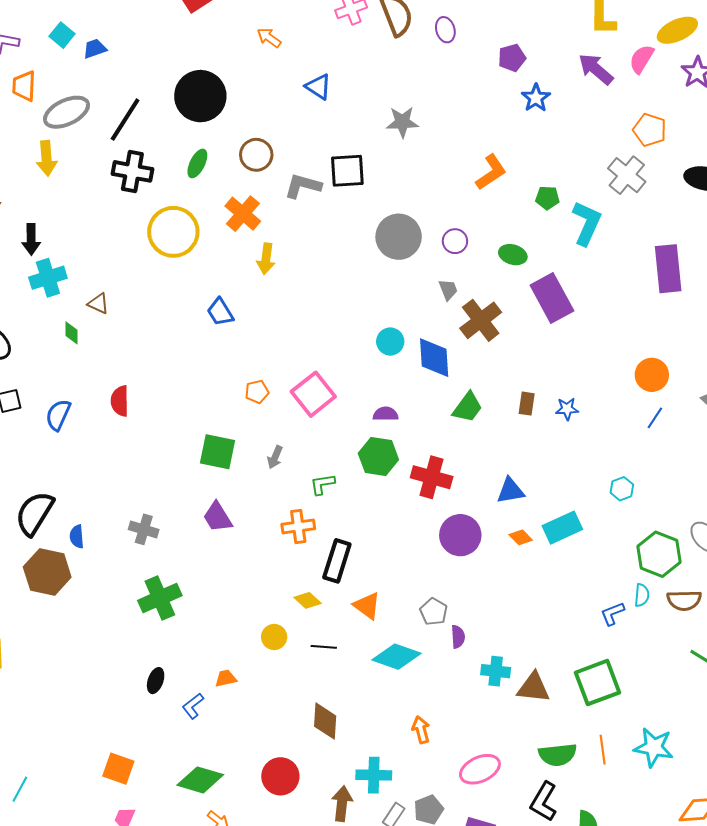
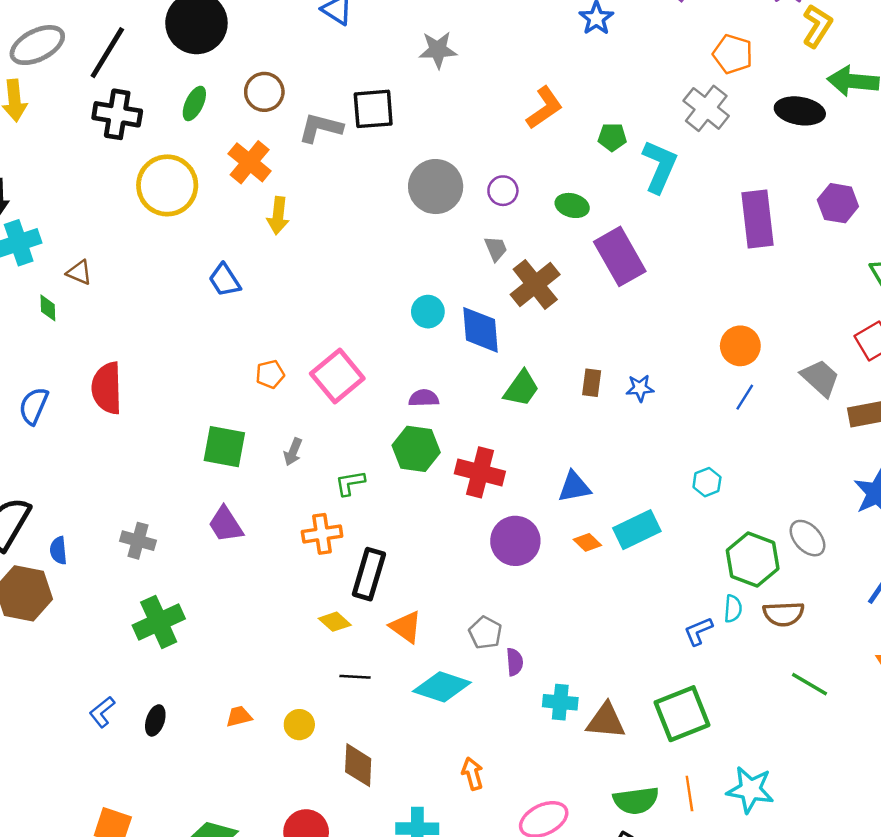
red semicircle: (120, 401) -> (107, 388), size x1.4
yellow circle: (274, 637) -> (299, 725), moved
blue L-shape: (193, 706) -> (102, 712), moved

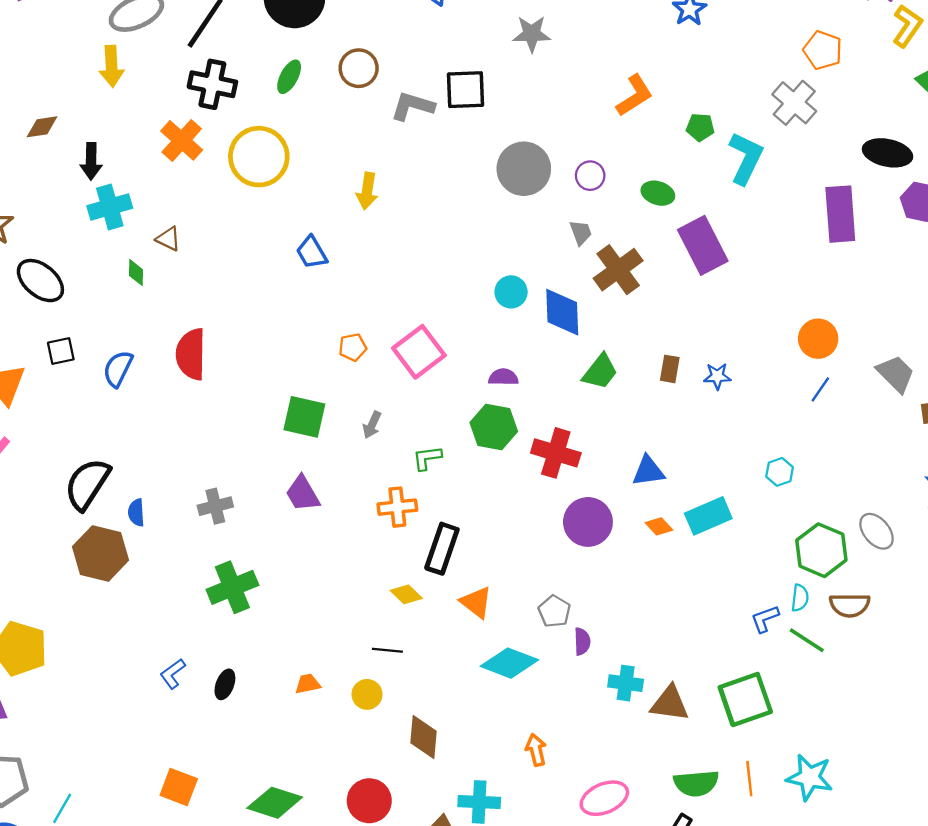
black ellipse: (800, 111) -> (887, 153), moved
orange cross: (250, 162) -> (182, 140), moved
gray cross: (138, 541) -> (215, 506), turned -32
black line: (355, 677) -> (387, 650), moved
green line: (810, 684) -> (807, 640), moved

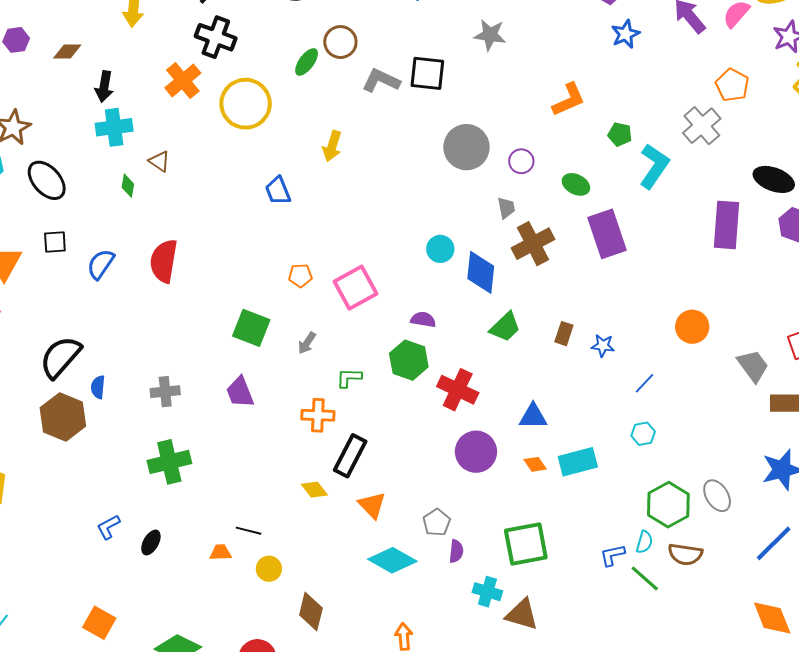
green ellipse: (289, 77) -> (307, 62), moved
blue line: (820, 389) -> (645, 383), moved
black line: (387, 650) -> (248, 531), moved
green square: (745, 699) -> (526, 544), moved

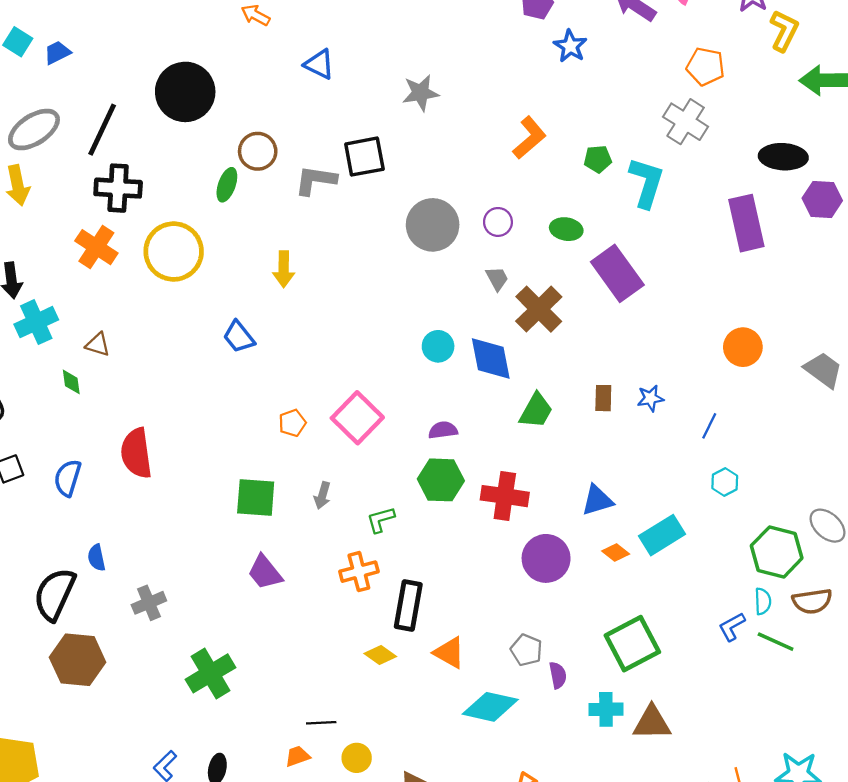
blue semicircle: (98, 387) -> (97, 558), moved
gray cross: (165, 392) -> (149, 603), moved

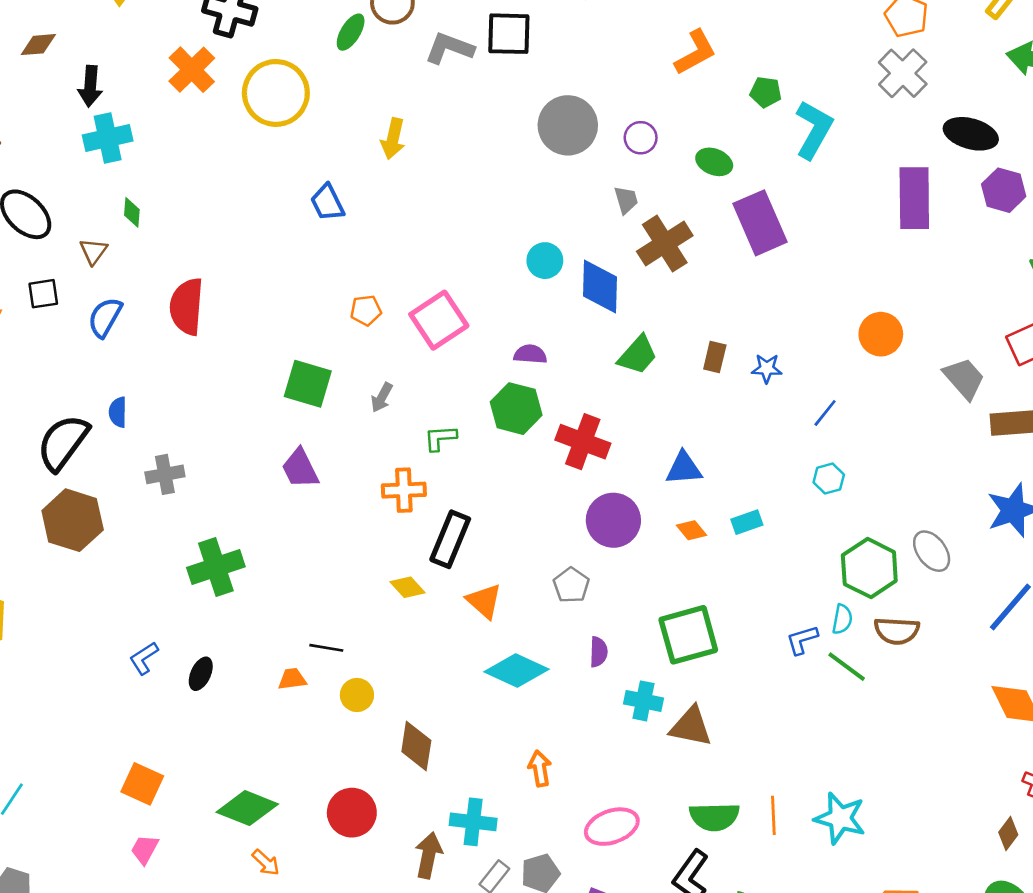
gray cross: (686, 122) -> (903, 73), moved
brown triangle: (98, 344) -> (93, 251), moved, turned 36
cyan rectangle: (662, 535) -> (747, 522), size x0.6
gray pentagon: (526, 650) -> (571, 585), moved

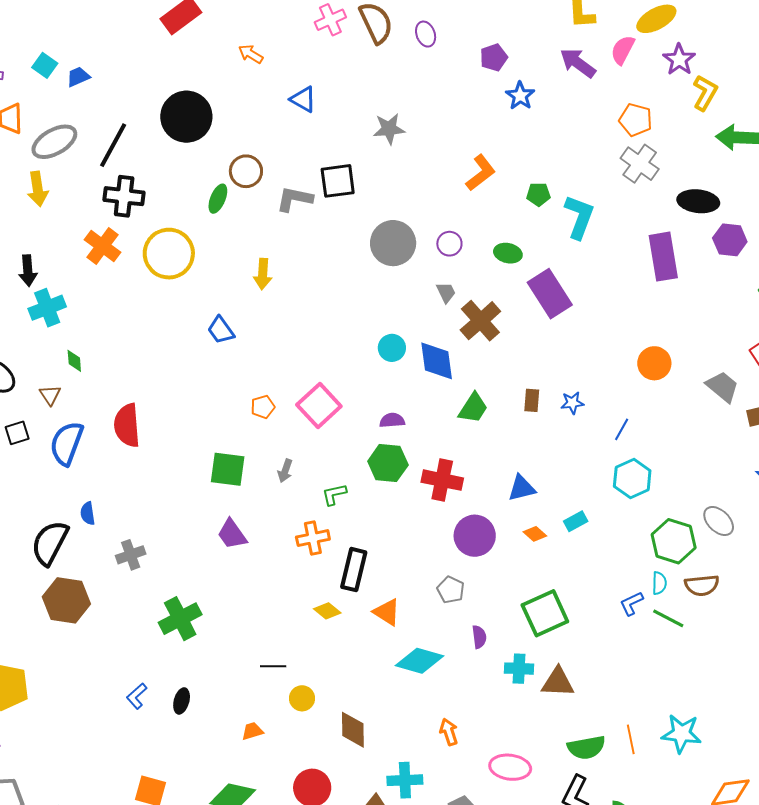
blue semicircle: (105, 317) -> (67, 443), size x1.4
cyan hexagon: (829, 479) -> (632, 479), size x1.6
orange trapezoid: (292, 679) -> (252, 731), moved
pink ellipse: (612, 827) -> (510, 767), turned 36

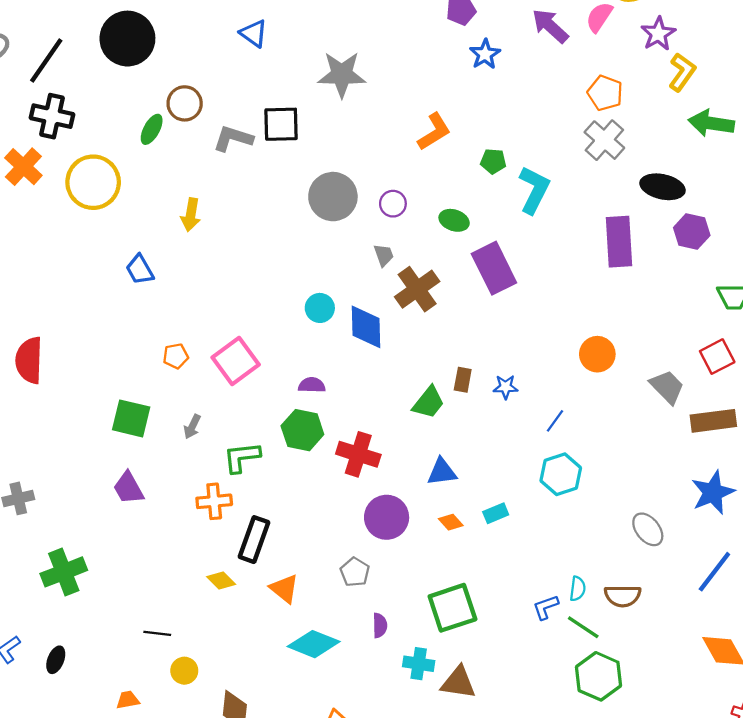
gray star: (389, 129) -> (342, 74), size x1.4
green trapezoid: (473, 408) -> (429, 402), moved
green L-shape: (334, 494) -> (242, 457), size x1.4
green hexagon: (674, 541) -> (599, 676), moved

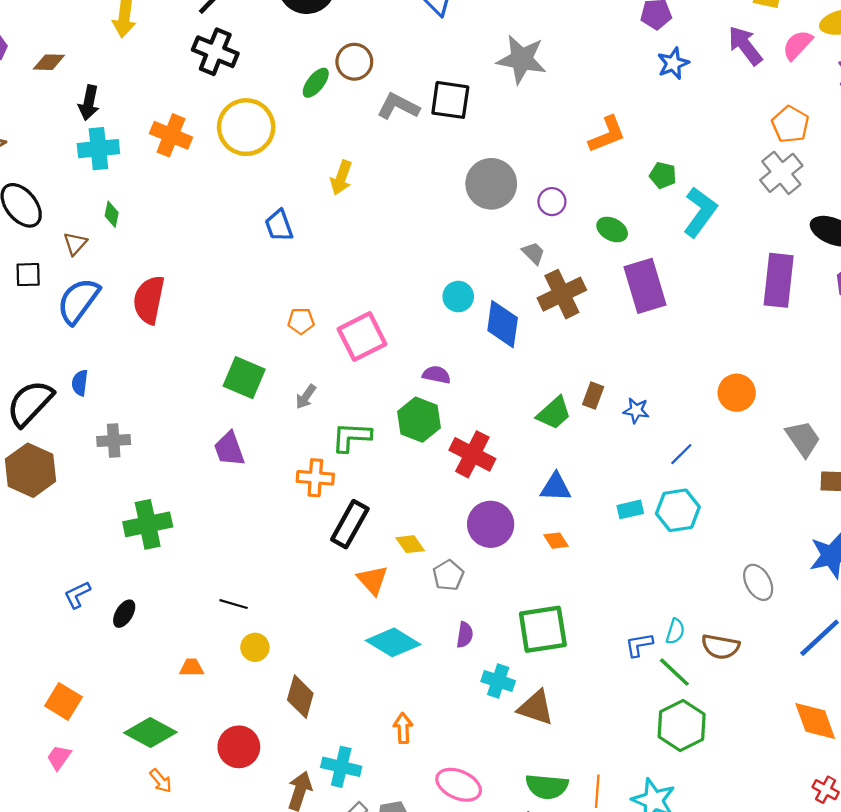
orange cross: (23, 167) -> (171, 135), moved, turned -30
gray trapezoid: (384, 255) -> (533, 253), turned -35
cyan rectangle: (496, 513) -> (630, 509), moved
yellow diamond: (221, 580) -> (410, 544), moved

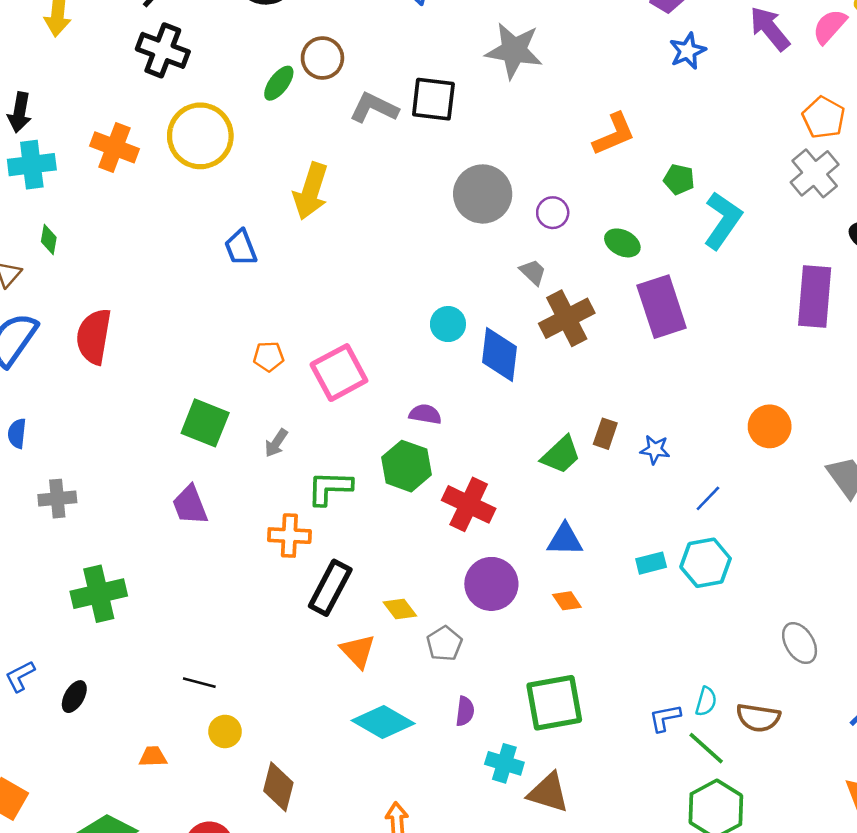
yellow arrow: (341, 178) -> (311, 191), size x1.4

